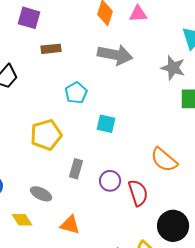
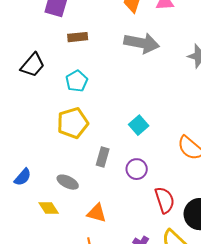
cyan pentagon: (76, 93) -> (77, 81), moved
cyan square: (106, 124) -> (139, 125), moved, turned 36
red semicircle: (138, 193) -> (165, 200), moved

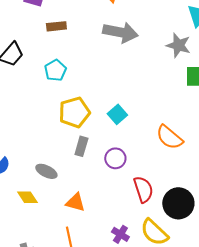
yellow pentagon: (73, 123) -> (74, 112), moved

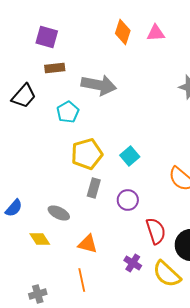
brown rectangle: (56, 26) -> (55, 68), moved
gray arrow: (120, 32) -> (99, 85), moved
purple cross: (120, 234) -> (133, 263), moved

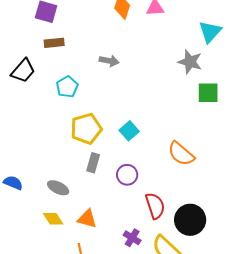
gray arrow: (99, 85) -> (109, 61), moved, size x0.6
blue semicircle: (14, 208) -> (13, 183), turned -108
yellow diamond: (40, 239) -> (53, 219), moved

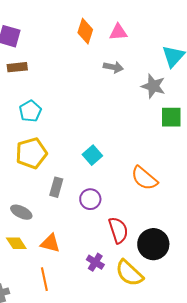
gray arrow: (109, 61) -> (113, 67), moved
yellow pentagon: (86, 129) -> (31, 153), moved

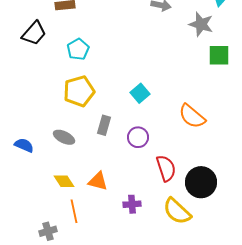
gray ellipse: (21, 212) -> (64, 137), moved
purple cross: (95, 262) -> (132, 204), moved, turned -36
orange line: (44, 279) -> (74, 211), moved

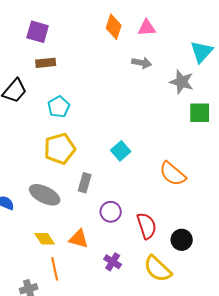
gray ellipse: (64, 137) -> (45, 195), size x1.4
purple circle: (138, 137) -> (111, 212), moved
black circle: (201, 182) -> (182, 240), size x0.7
purple cross: (132, 204) -> (113, 262), turned 36

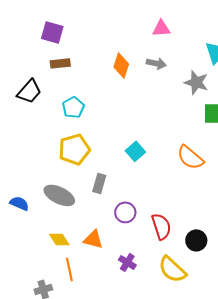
orange diamond: (114, 27) -> (121, 65), moved
orange semicircle: (173, 174) -> (190, 157), moved

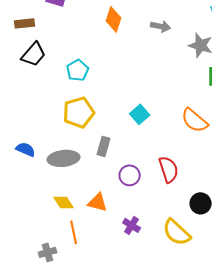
brown rectangle: (60, 63) -> (25, 23), moved
orange diamond: (121, 65) -> (114, 19), moved
gray ellipse: (59, 195) -> (64, 158), turned -32
blue semicircle: (19, 203) -> (26, 149), moved
red semicircle: (161, 226) -> (169, 169), moved

